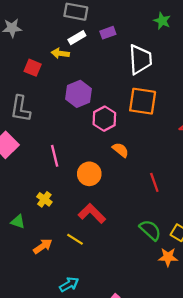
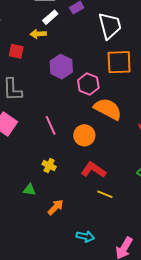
orange semicircle: (120, 150) -> (108, 109), size x1.8
yellow line: (75, 239) -> (105, 194), moved
cyan arrow: (69, 284) -> (85, 236), turned 54

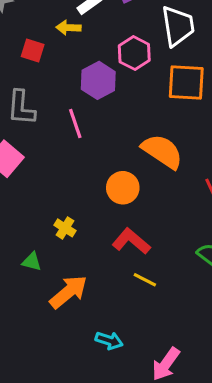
pink hexagon: (88, 84) -> (134, 53), moved
pink line: (51, 125) -> (75, 124), moved
orange arrow: (56, 207) -> (68, 292), size x1.5

